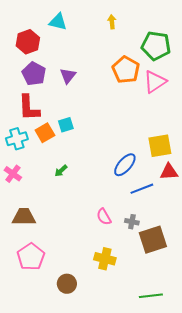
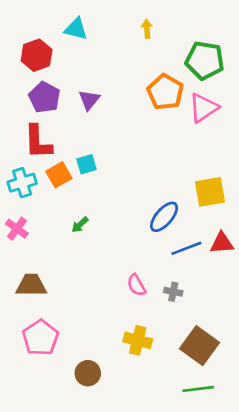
red triangle: (169, 172) -> (222, 243), moved
brown square: (153, 240) -> (199, 346), moved, turned -36

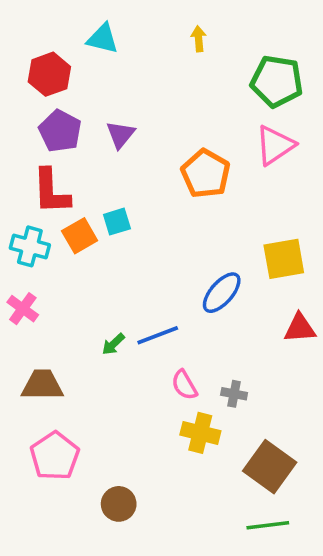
orange pentagon: (165, 92) -> (206, 174), moved
cyan cross: (22, 183) -> (30, 246), turned 32
green arrow: (80, 225) -> (113, 344), moved
blue line: (186, 248) -> (158, 335), moved
yellow cross: (138, 340) -> (200, 433), moved

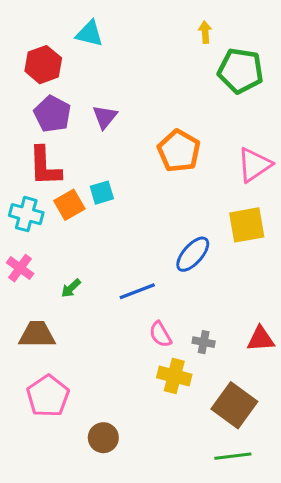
yellow arrow: (199, 39) -> (205, 32), moved
pink triangle: (275, 145) -> (254, 165), moved
red triangle: (300, 328) -> (261, 339), moved
green arrow: (113, 344) -> (71, 288), moved

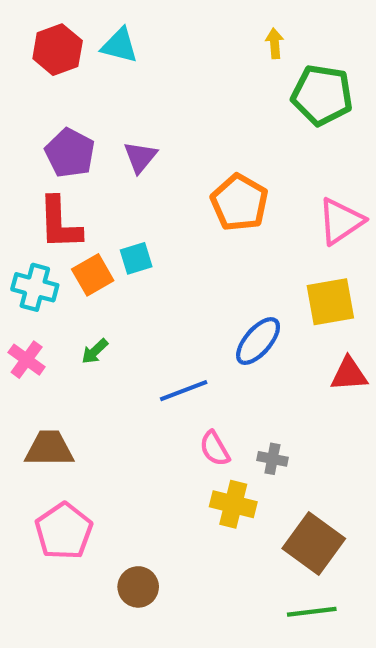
red hexagon: (43, 65) -> (58, 50), moved
green arrow: (71, 288) -> (95, 351), moved
red triangle: (261, 339) -> (349, 374), moved

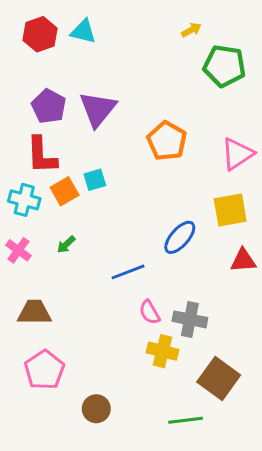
yellow arrow: (275, 43) -> (191, 30), turned 66
purple triangle: (140, 157) -> (98, 109), size x1.6
gray cross: (272, 459) -> (190, 319), size x1.6
green line: (312, 612) -> (186, 420), moved

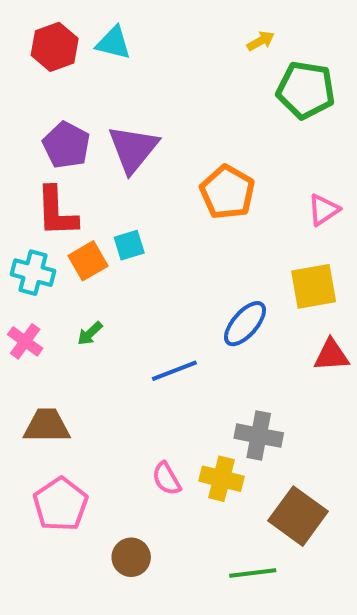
pink triangle: (237, 154) -> (324, 210), size x0.7
pink semicircle: (150, 312) -> (166, 479), moved

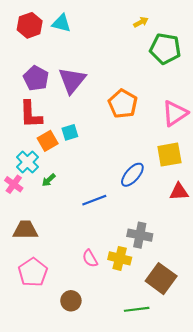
pink triangle: (324, 210) -> (175, 113), size x1.5
cyan cross: (33, 273) -> (27, 162), moved, turned 30

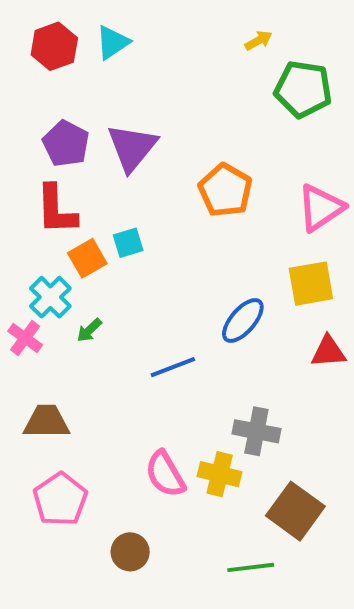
cyan triangle: (61, 23) -> (113, 42), turned -48
pink semicircle: (90, 258) -> (165, 474), size x1.4

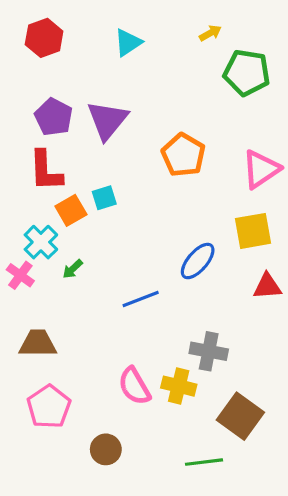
cyan triangle: (113, 42) -> (128, 43), moved

